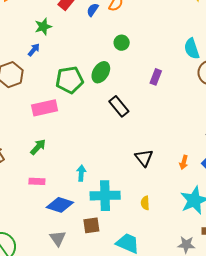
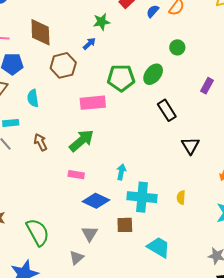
green arrow: (38, 147) -> (82, 141), size x1.5
black triangle: (144, 158) -> (190, 146), moved
yellow semicircle: (145, 203) -> (181, 197), moved

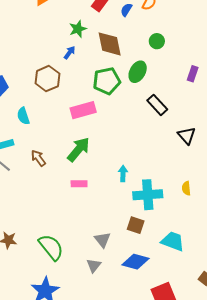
brown diamond: (40, 32) -> (110, 44), moved
blue diamond: (96, 201) -> (136, 262), moved
brown square: (125, 225) -> (136, 225), turned 30

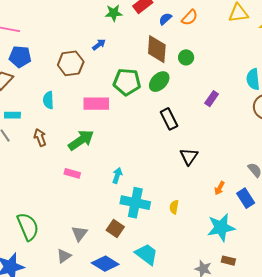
green star: (78, 29) -> (114, 13), moved
brown diamond: (110, 44) -> (157, 49), moved
cyan semicircle: (23, 116) -> (48, 100), moved

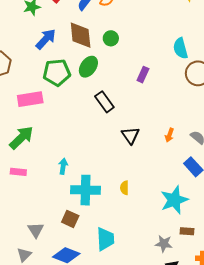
blue arrow: (99, 45) -> (46, 39), moved, size x1.6
orange arrow: (219, 188) -> (169, 135), moved
cyan trapezoid: (147, 254) -> (105, 239), turned 60

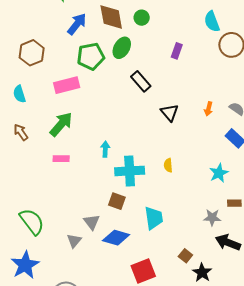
cyan star: (174, 200) -> (219, 173), size x0.7
gray triangle: (36, 230) -> (92, 222), moved

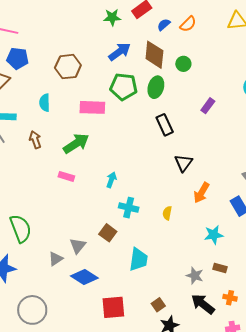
green ellipse: (122, 48) -> (156, 87), turned -30
orange arrow: (208, 109) -> (201, 193), moved, size x1.5
cyan cross: (130, 171) -> (129, 208), size x0.7
blue diamond: (116, 238) -> (84, 277), moved

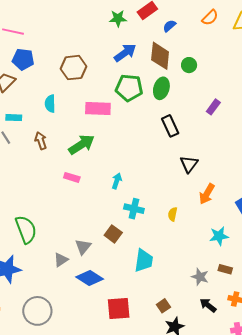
orange semicircle: (188, 24) -> (210, 18), moved
black arrow: (203, 304) -> (208, 305), size x0.7

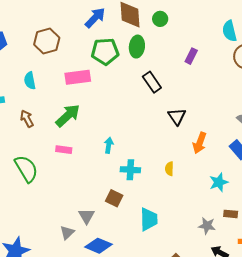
green semicircle: (26, 229) -> (26, 169), moved

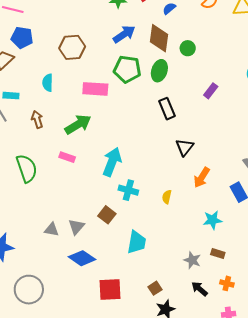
cyan arrow: (109, 145) -> (112, 162), size x1.8
gray triangle: (67, 233) -> (51, 230), moved, turned 42

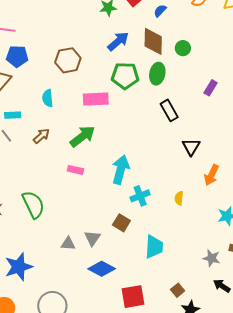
brown arrow: (37, 119) -> (41, 136), turned 72
green semicircle: (27, 168) -> (33, 205), moved
cyan cross: (128, 190) -> (140, 196), turned -30

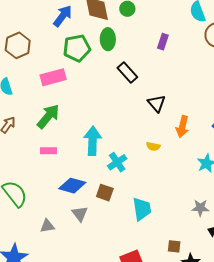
yellow semicircle: (179, 198) -> (153, 146), moved, turned -72
gray triangle: (68, 244) -> (47, 226), moved
blue diamond: (102, 269) -> (72, 186), moved
brown square: (178, 290) -> (174, 246), turned -32

